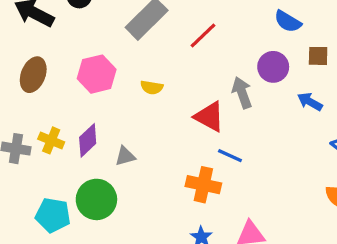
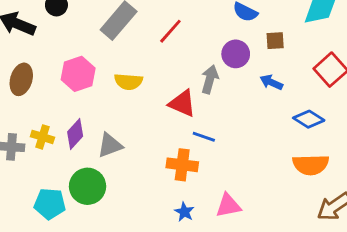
yellow semicircle: (152, 87) -> (128, 82), size x1.4
gray arrow: (242, 93) -> (210, 79), turned 40
gray triangle: (125, 156) -> (110, 145), size x1.4

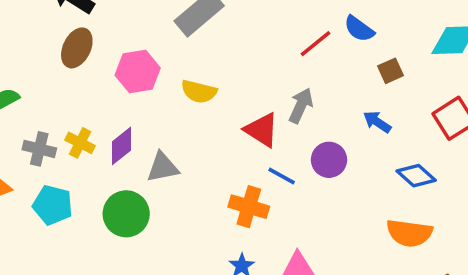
red line: (170, 31) -> (316, 44), moved
brown square: (275, 41) -> (391, 71), turned -30
purple circle: (236, 54) -> (329, 160), moved
brown ellipse: (21, 79) -> (77, 48), moved
cyan pentagon: (50, 204) -> (53, 205), moved

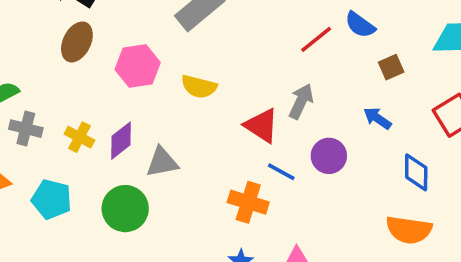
gray cross: (39, 149) -> (26, 129), moved
blue diamond: (416, 176) -> (416, 172), turned 48

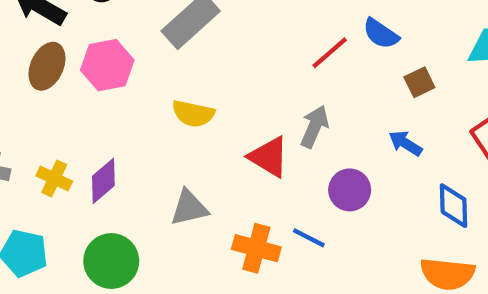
pink hexagon: (138, 66) -> (107, 65), moved
gray triangle: (162, 162) -> (189, 208), moved
blue line: (281, 172) -> (309, 238), moved

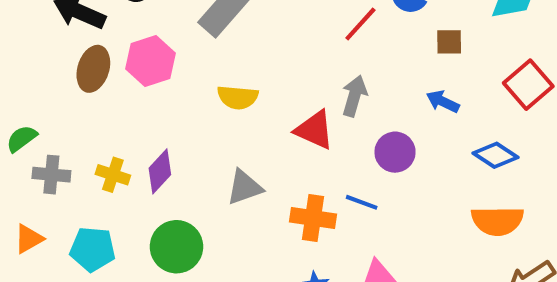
brown square: (419, 82) -> (449, 42), turned 32
blue diamond: (454, 206) -> (496, 155), turned -48

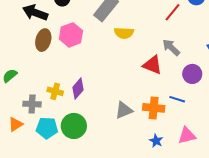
gray arrow: (354, 96) -> (171, 47), turned -60
yellow semicircle: (238, 97) -> (124, 33), moved
gray cross: (51, 175) -> (32, 104), moved
gray triangle: (244, 187) -> (124, 110), moved
green circle: (176, 247) -> (74, 126), moved

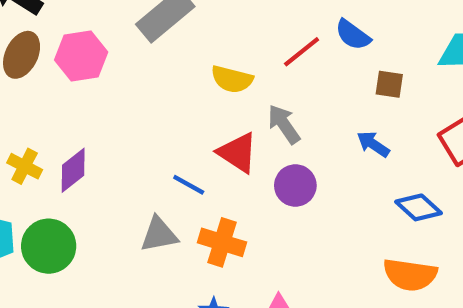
yellow semicircle: (124, 33) -> (232, 79), moved
purple circle: (192, 74) -> (295, 185), moved
blue line: (177, 99) -> (189, 185), moved

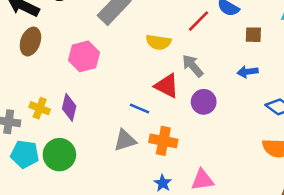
pink hexagon: (81, 56) -> (84, 56), moved
blue arrow: (373, 144) -> (248, 72), turned -36
purple diamond: (73, 170) -> (69, 107), turned -32

